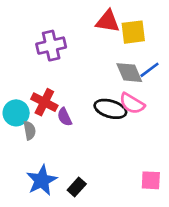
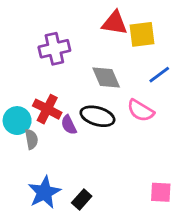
gray diamond: (129, 73) -> (106, 77), moved
black ellipse: (110, 109) -> (97, 116), moved

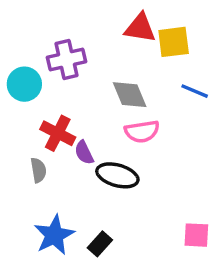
blue line: (159, 75) -> (195, 91), turned 60
pink semicircle: (141, 110) -> (142, 131), moved, turned -40
black ellipse: (97, 116) -> (117, 175), moved
cyan circle: (17, 121) -> (24, 84), moved

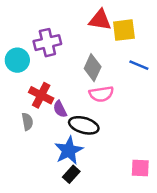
gray diamond: (130, 95) -> (93, 68), turned 48
blue star: (54, 235) -> (69, 150), moved

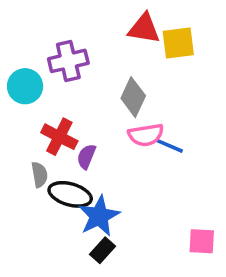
blue line: (139, 65) -> (169, 146), moved
purple semicircle: (60, 109) -> (86, 157), turned 48
black ellipse: (84, 125) -> (70, 194), moved

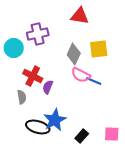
yellow square: (178, 43) -> (99, 49), moved
pink semicircle: (146, 135) -> (81, 75), turned 36
black ellipse: (70, 194) -> (38, 127), moved
black rectangle: (103, 250) -> (82, 136), moved

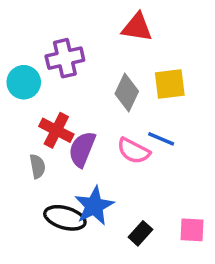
pink semicircle: (81, 75) -> (134, 151), moved
purple semicircle: (48, 87) -> (82, 149), size x1.5

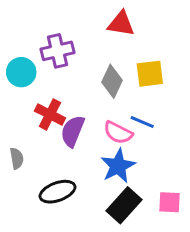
gray semicircle: (37, 166) -> (17, 158), moved
blue star: (94, 206) -> (118, 166), moved
black ellipse: (65, 218) -> (57, 192), turned -36
black rectangle: (140, 233) -> (124, 205), size x1.6

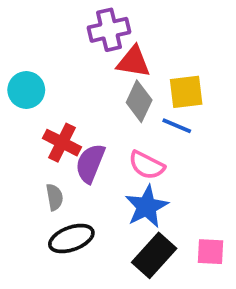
red triangle: (121, 24) -> (133, 62), moved
purple cross: (57, 51) -> (109, 30), moved
blue line: (142, 122) -> (177, 126), moved
gray semicircle: (17, 158) -> (54, 197), moved

